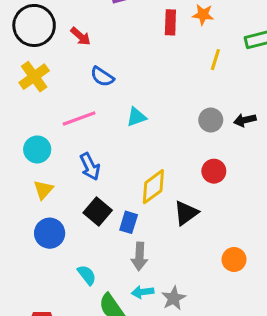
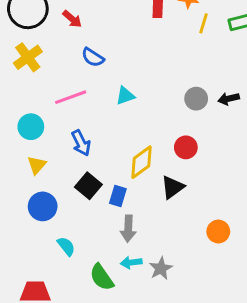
yellow line: (215, 60) -> (204, 23), moved
red circle: (214, 171) -> (186, 147), moved
cyan semicircle: (87, 275) -> (66, 246), moved

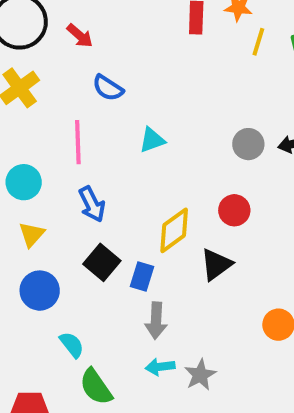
pink line: (71, 97) -> (78, 142), turned -72
green semicircle: (102, 277) -> (96, 387), moved

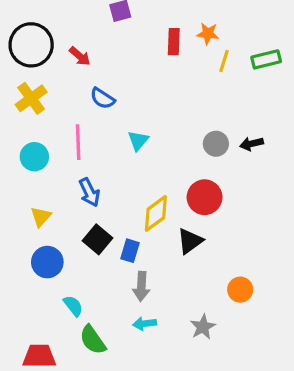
cyan triangle: (152, 140) -> (138, 140), turned -30
cyan circle: (24, 182) -> (34, 157), moved
red circle: (234, 210) -> (205, 197), size x1.4
gray star: (200, 375) -> (203, 327), moved

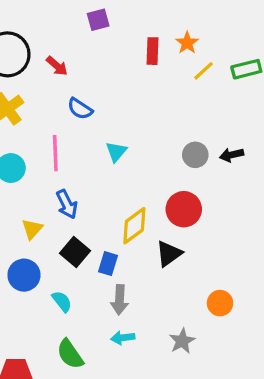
orange star: (208, 34) -> (187, 43), turned 30
yellow line: (224, 61) -> (204, 71), turned 30
yellow triangle: (41, 217) -> (32, 229), moved
cyan semicircle: (73, 306) -> (62, 301), moved

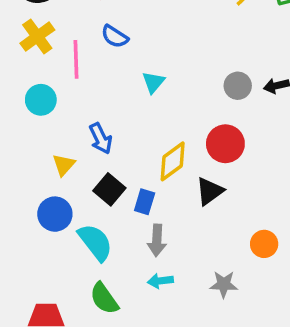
pink line: (55, 153) -> (76, 59), moved
cyan semicircle: (62, 301) -> (95, 242), size x1.6
gray star: (182, 341) -> (224, 284), turned 30

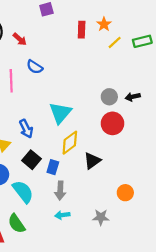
cyan triangle: (153, 82) -> (60, 113), moved, size x1.6
red circle: (225, 144) -> (112, 123), moved
green semicircle: (104, 298) -> (17, 224), moved

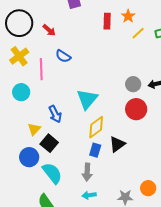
black square: (31, 160) -> (49, 143), moved
blue rectangle: (53, 167) -> (95, 150), moved
orange circle: (125, 193) -> (148, 188), moved

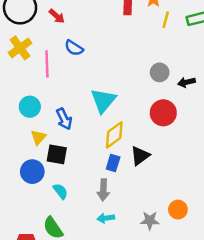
yellow line: (138, 33) -> (166, 20), turned -32
gray circle: (133, 84) -> (160, 72), moved
cyan circle: (21, 92) -> (30, 107), moved
black square: (49, 143) -> (57, 154), turned -30
cyan semicircle: (52, 173) -> (60, 191), size x0.6

